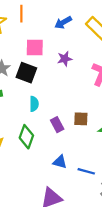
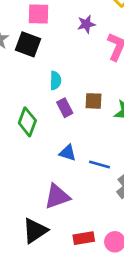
purple star: (65, 59) -> (86, 24), moved
cyan semicircle: (34, 104) -> (55, 80), moved

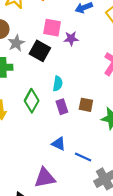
purple star: (86, 24) -> (71, 39), moved
green diamond: (27, 122) -> (32, 101), moved

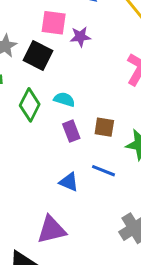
cyan semicircle: (58, 84) -> (64, 99), turned -80
green diamond: (32, 101) -> (30, 105), moved
blue line: (83, 157) -> (104, 171), moved

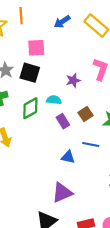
purple star: (80, 37) -> (73, 80), moved
green diamond: (30, 105) -> (30, 108), turned 45
brown square: (104, 127) -> (85, 114), turned -32

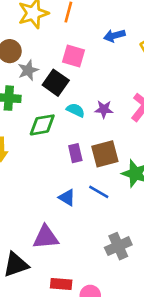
cyan semicircle: (54, 100) -> (76, 110), moved
brown square: (85, 114) -> (105, 154), size x1.5

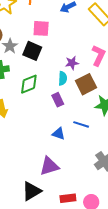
cyan semicircle: (76, 110) -> (63, 78), moved, turned 80
brown square: (105, 154) -> (86, 84), moved

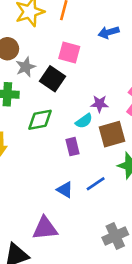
cyan semicircle: (63, 78) -> (84, 121), turned 40
blue line: (81, 124) -> (96, 184), turned -63

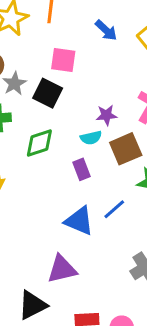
blue arrow: (109, 32) -> (106, 30), turned -114
cyan semicircle: (84, 121) -> (91, 138), turned 30
blue triangle: (65, 190) -> (79, 221), size x1.5

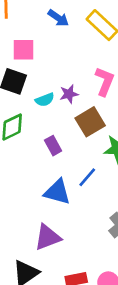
cyan semicircle: (91, 138) -> (45, 100), moved

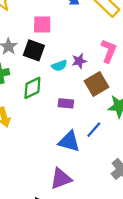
purple rectangle: (53, 146) -> (66, 103), turned -56

